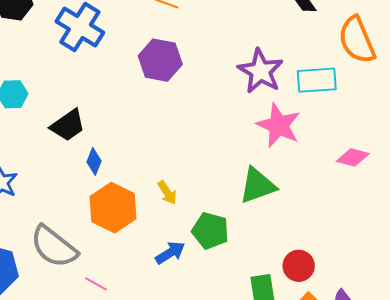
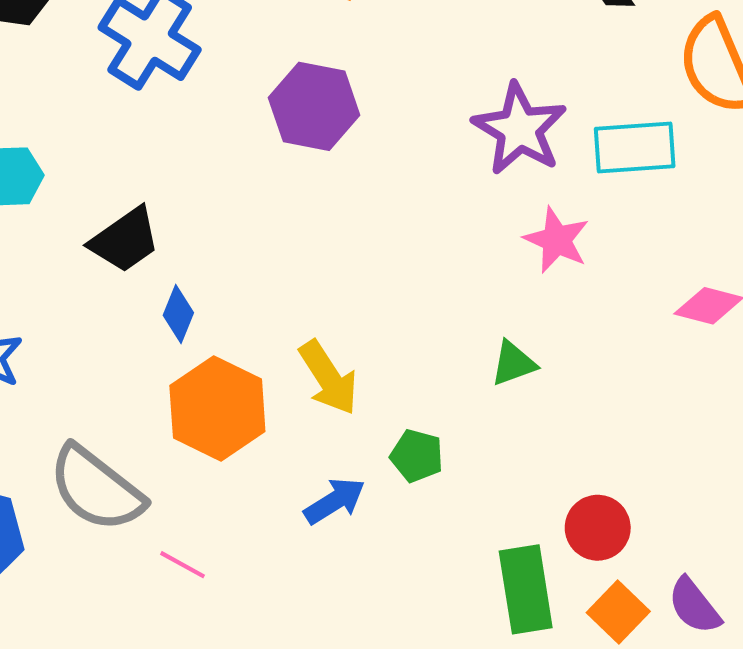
pink star: (279, 125) -> (557, 240), size x0.7
green triangle: (258, 186) -> (513, 363), size x0.6
yellow arrow: (167, 193) -> (328, 378), size x1.5
green pentagon: (210, 231) -> (417, 456), size x0.7

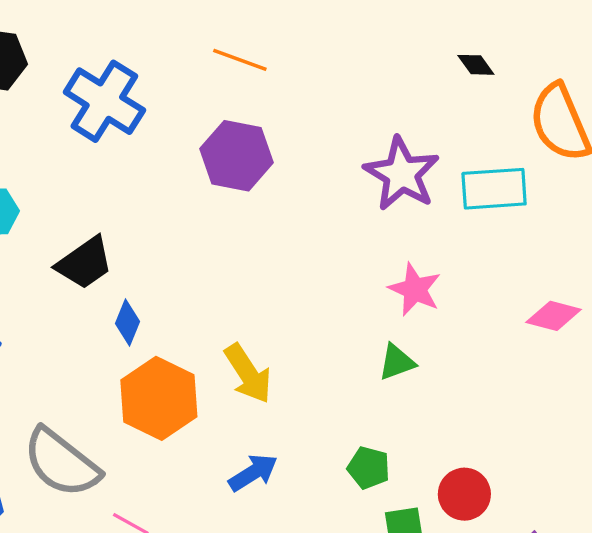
pink star: (557, 240) -> (415, 289), moved
green pentagon: (417, 456) -> (369, 468), moved

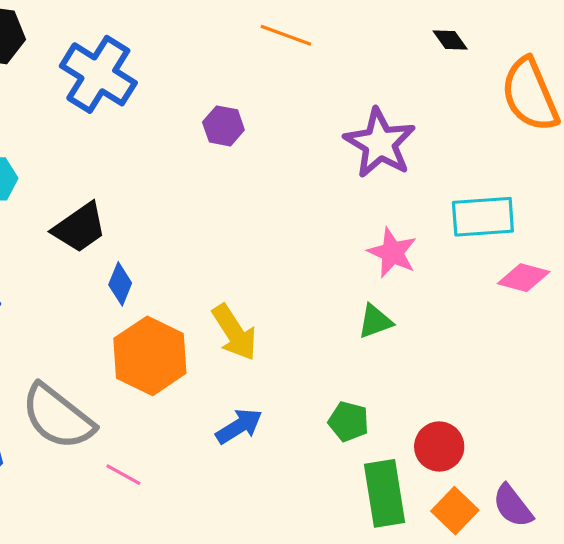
orange line: (240, 60) -> (286, 35), moved
purple hexagon: (237, 156) -> (223, 126), size x0.6
cyan rectangle: (494, 189) -> (483, 217), moved

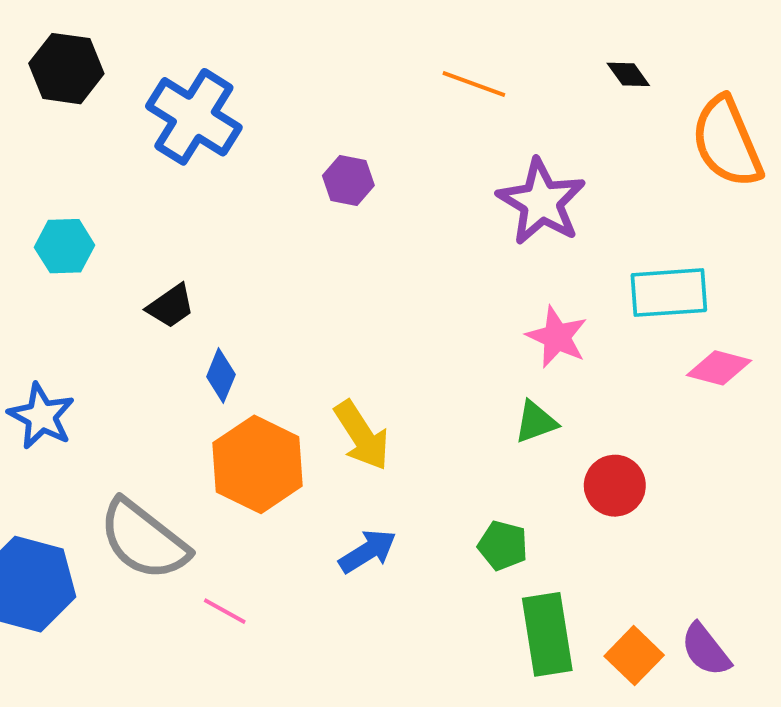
orange line: (286, 35) -> (474, 84), moved
black trapezoid: (80, 228) -> (171, 306), size x0.7
red circle: (439, 446) -> (615, 486), moved

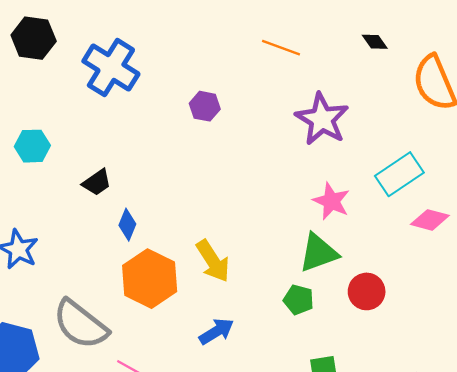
cyan rectangle: (669, 293) -> (399, 174), turned -30
green triangle: (536, 422) -> (318, 253), size x1.5
green pentagon: (503, 545) -> (299, 300), moved

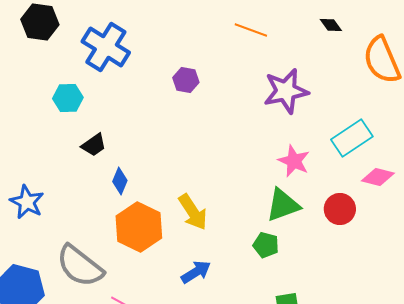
purple star: (322, 119) -> (286, 91), turned 30
cyan hexagon: (32, 146) -> (68, 98), moved
red circle: (367, 291) -> (340, 209), moved

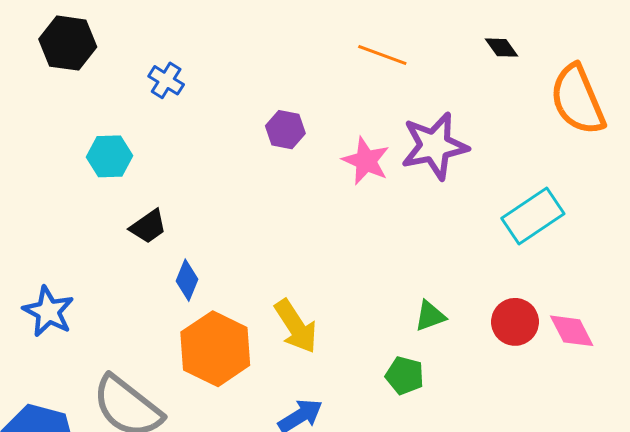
blue cross: (106, 47) -> (166, 80), size x0.5
pink star: (294, 161) -> (366, 161), moved
pink diamond: (378, 177) -> (572, 331), moved, turned 48
green triangle: (283, 205) -> (430, 316), size x0.6

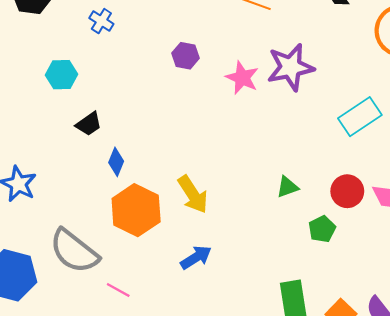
green pentagon: (405, 376) -> (322, 229), moved, turned 30

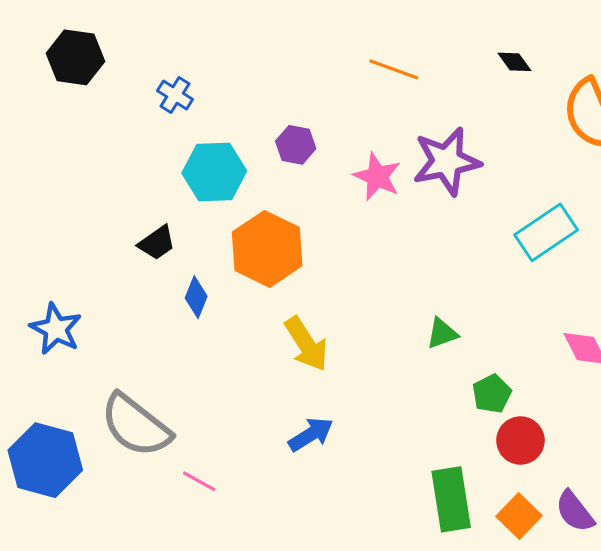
cyan hexagon: (61, 75) -> (214, 172), moved, size x1.4
red circle: (347, 191) -> (520, 441), moved
orange hexagon: (136, 210) -> (267, 249), moved

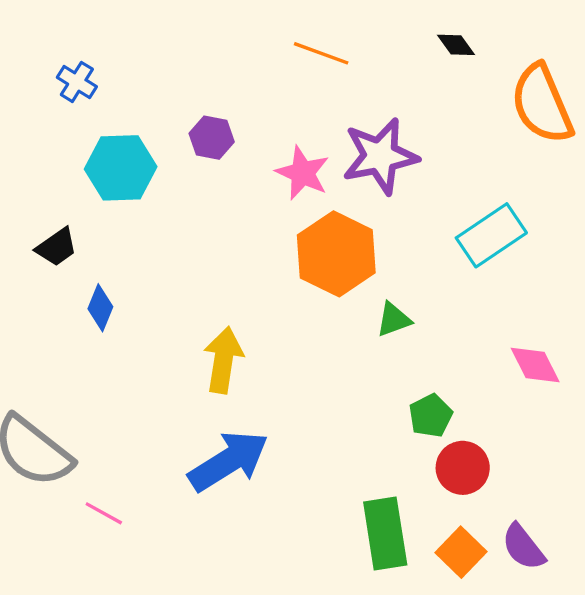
orange hexagon: (267, 249) -> (336, 254), moved
green triangle: (442, 333) -> (394, 320), moved
yellow arrow: (306, 344) -> (223, 360), turned -138
blue arrow: (311, 434) -> (228, 461), size x1.6

